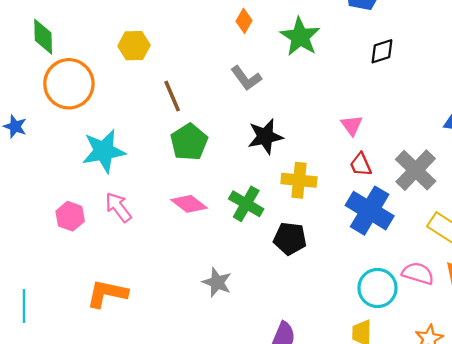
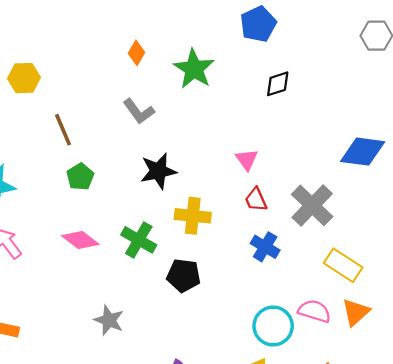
green pentagon: (189, 142) -> (80, 177), size x0.7
blue cross: (370, 211) -> (265, 247), size x0.6

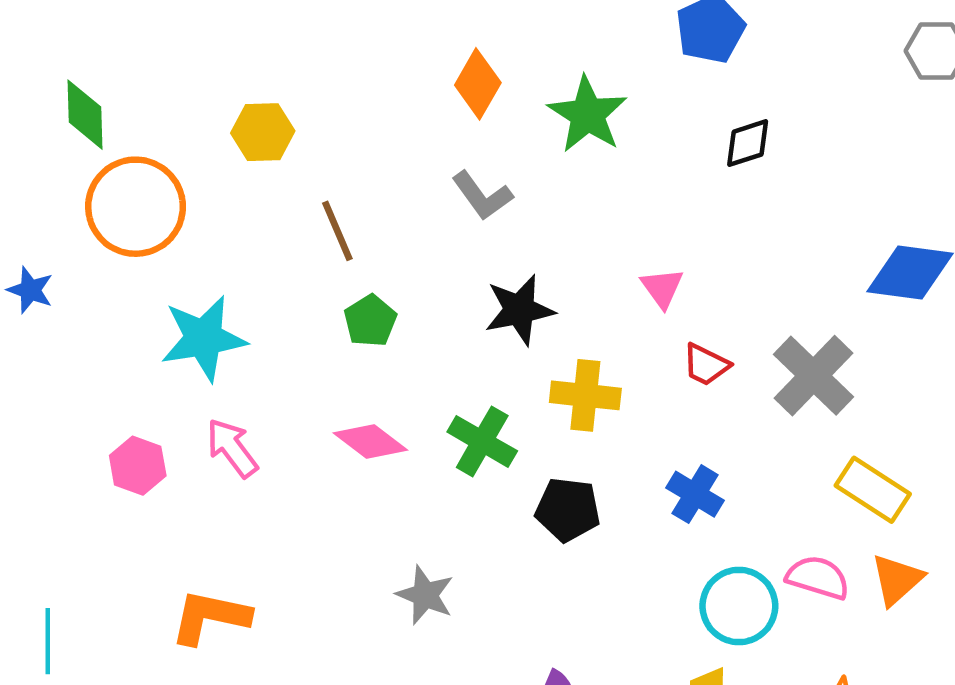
orange diamond: (137, 53) -> (478, 84), size x1.4
pink triangle: (247, 160) -> (662, 288), moved
red trapezoid: (256, 200) -> (706, 365), turned -40
blue cross: (265, 247) -> (695, 494), moved

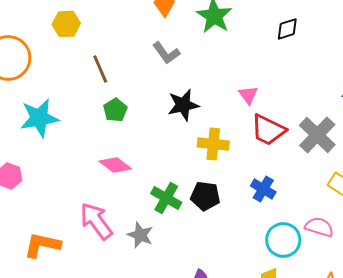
red trapezoid: (706, 365) -> (268, 130), size x1.6
green cross: (482, 441) -> (166, 198), moved
pink arrow: (232, 448) -> (96, 221), moved, size x1.4

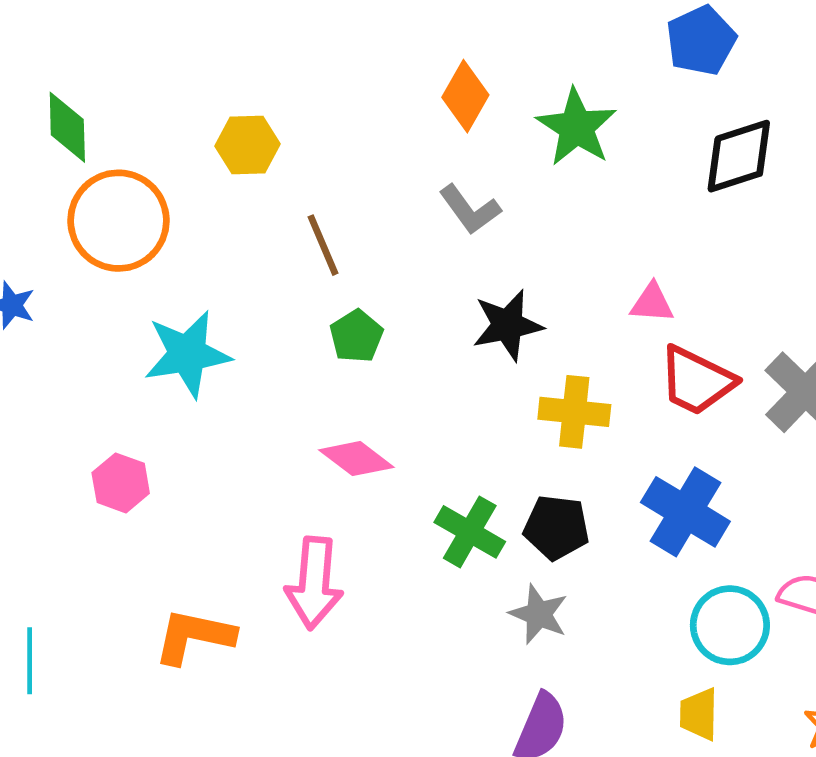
black diamond: (287, 29) -> (739, 156), size x1.5
pink triangle: (248, 95) -> (652, 303), turned -50
blue cross: (263, 189) -> (685, 512), size x1.5
pink arrow: (96, 221) -> (314, 583), turned -138
gray star: (140, 235) -> (539, 614), moved

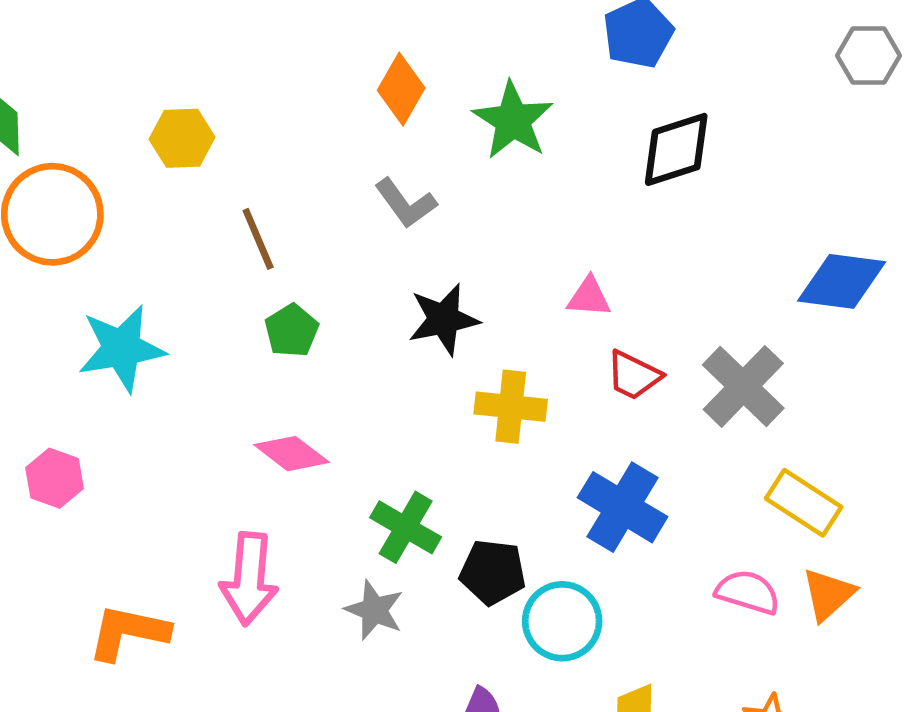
red trapezoid: (697, 381) -> (634, 375), size x0.7
black pentagon: (556, 527) -> (493, 572), moved
gray star: (539, 614) -> (374, 610), moved
cyan circle: (730, 625) -> (562, 621), moved

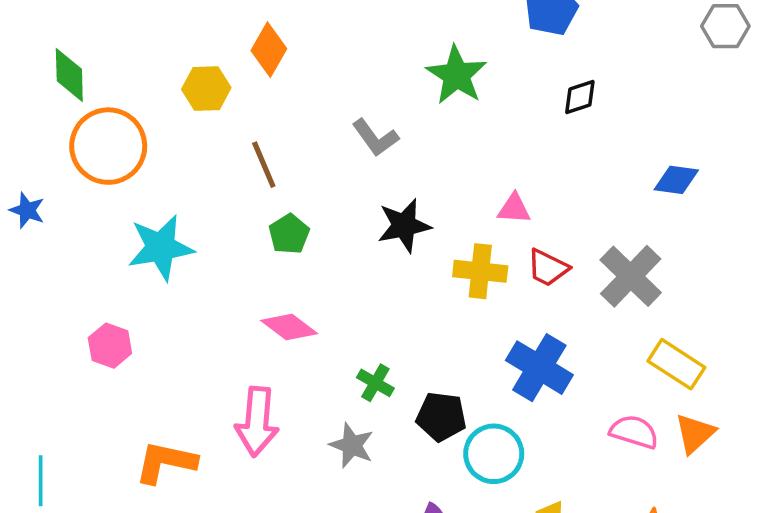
orange diamond: (401, 89) -> (269, 50), moved
black diamond: (676, 149) -> (580, 97), size x0.6
blue diamond: (842, 281) -> (676, 180), moved, size x0.7
yellow cross: (511, 407) -> (480, 271), moved
green cross: (406, 527) -> (375, 383), size x0.7

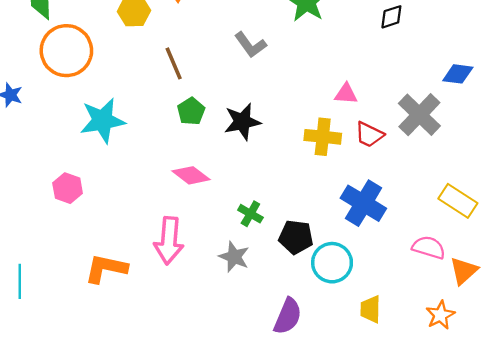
black star: (404, 226) -> (242, 122), moved
gray cross: (631, 276) -> (419, 115), moved
orange triangle: (695, 434) -> (464, 271), moved

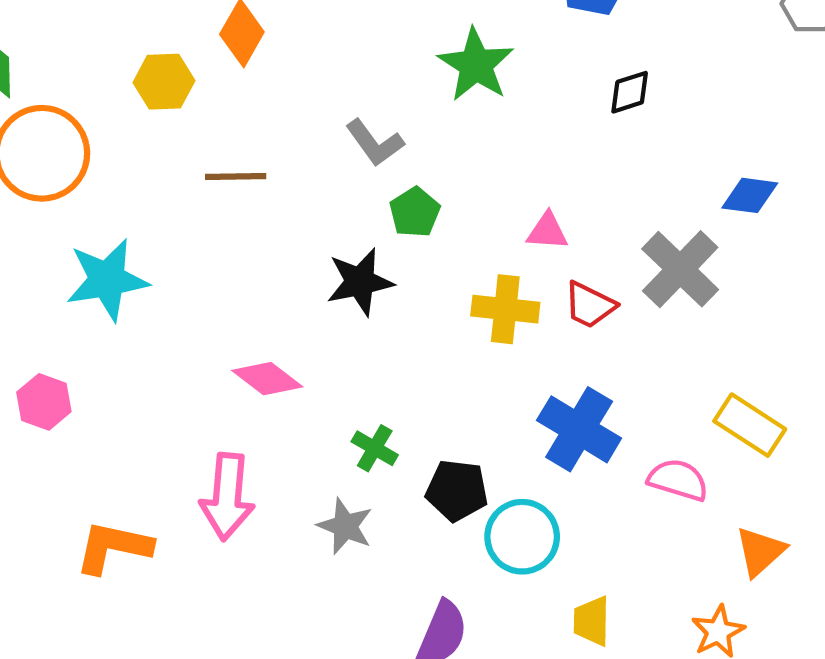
brown line: (174, 63) -> (236, 176), turned -68
green pentagon: (191, 111) -> (415, 212), moved
pink semicircle: (429, 248) -> (678, 480), moved

